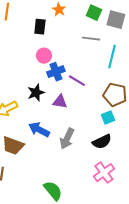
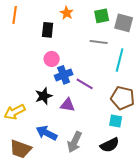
green square: (94, 13) -> (102, 16), turned -35
cyan square: (108, 118) -> (116, 121), turned 32

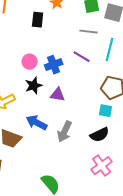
pink circle: (52, 59) -> (30, 62), moved
purple line: (85, 84) -> (82, 57), moved

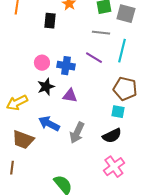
blue cross: (54, 65) -> (66, 66), turned 30

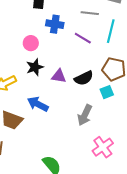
blue cross: (66, 66) -> (55, 24), moved
cyan square: (118, 112) -> (107, 92), turned -32
gray arrow: (77, 133) -> (85, 115), moved
black semicircle: (112, 136) -> (84, 78), moved

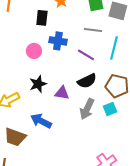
pink circle: (31, 43) -> (34, 51), moved
black semicircle: (84, 78) -> (87, 81), moved
gray arrow: (85, 115) -> (87, 109), moved

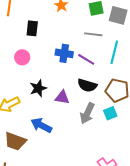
black rectangle: (42, 18) -> (32, 28), moved
blue cross: (58, 41) -> (64, 53), moved
pink circle: (34, 51) -> (22, 57), moved
black semicircle: (87, 81) -> (87, 85), turned 42

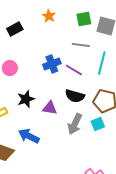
black rectangle: (32, 28) -> (15, 29), moved, turned 56
blue cross: (64, 53) -> (52, 64), turned -30

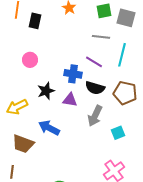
black rectangle: (15, 29) -> (35, 21), turned -49
blue cross: (52, 64) -> (73, 74), moved, turned 30
cyan square: (98, 124) -> (118, 133), moved

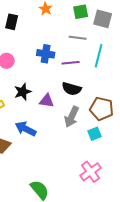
purple line: (94, 62) -> (71, 63), turned -36
blue cross: (73, 74) -> (46, 54), moved
brown pentagon: (125, 93) -> (102, 109), moved

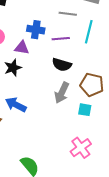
purple triangle: (47, 101) -> (22, 48), moved
cyan square: (95, 134) -> (85, 110), turned 32

